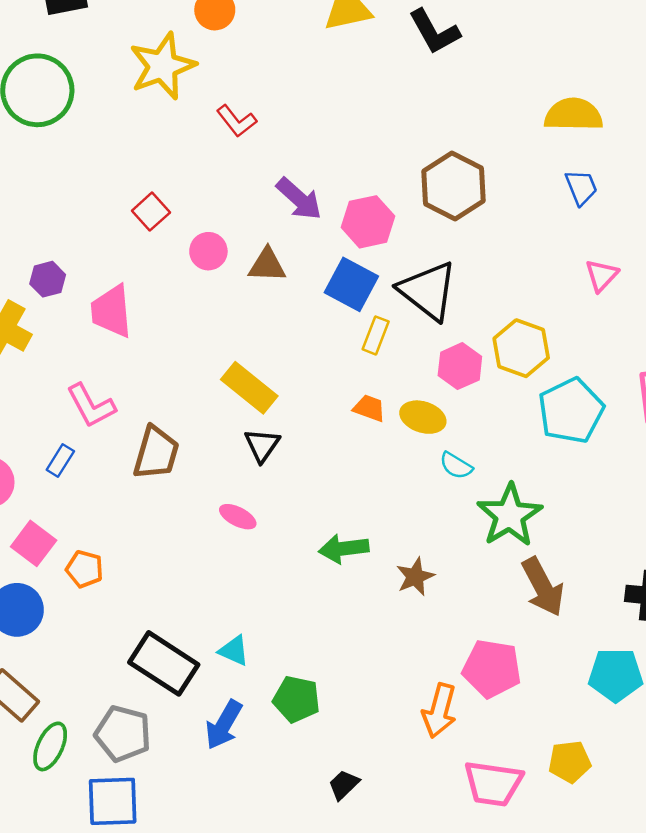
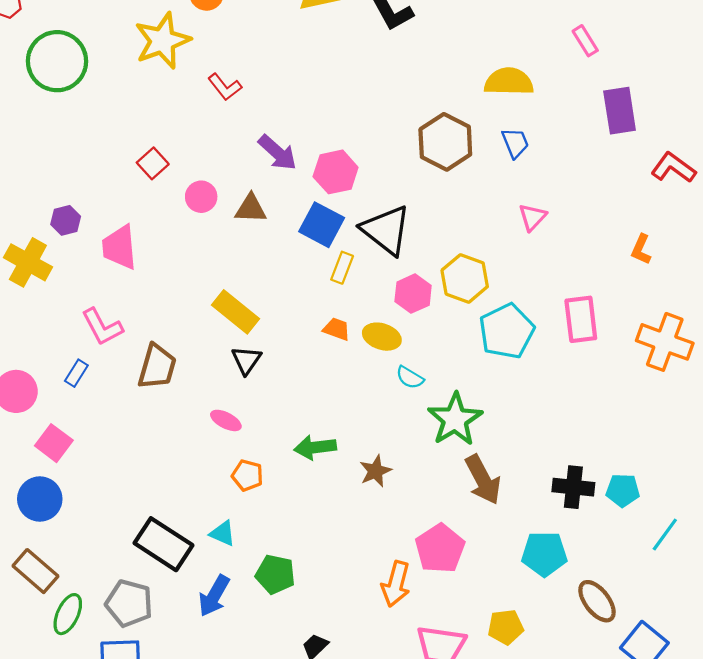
brown hexagon: (453, 186) -> (445, 142), moved
orange pentagon: (85, 569) -> (247, 475), moved
pink pentagon: (492, 669) -> (440, 548), turned 30

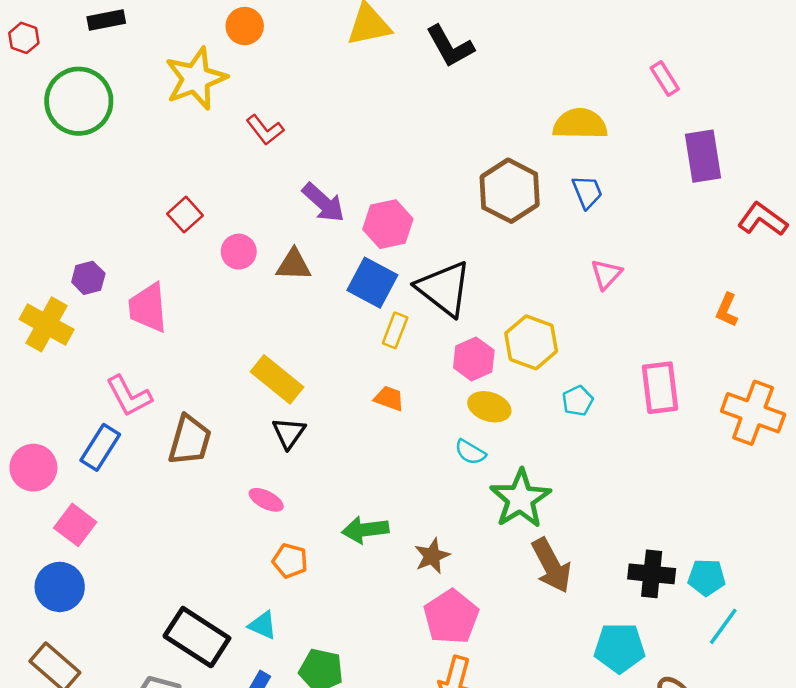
cyan pentagon: (507, 331) -> (578, 401), size x0.5
yellow ellipse: (382, 337) -> (489, 407), moved
blue rectangle: (76, 373) -> (100, 447), size x1.5
cyan line: (665, 534) -> (723, 626), moved
pink pentagon: (440, 548) -> (451, 617), moved

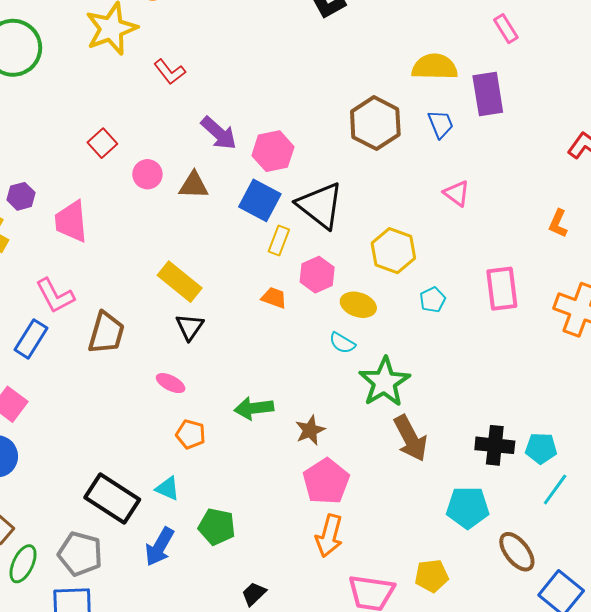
purple rectangle: (703, 156) -> (488, 94), moved
pink triangle: (606, 274) -> (457, 193), turned -36
pink hexagon: (474, 359) -> (317, 275), moved

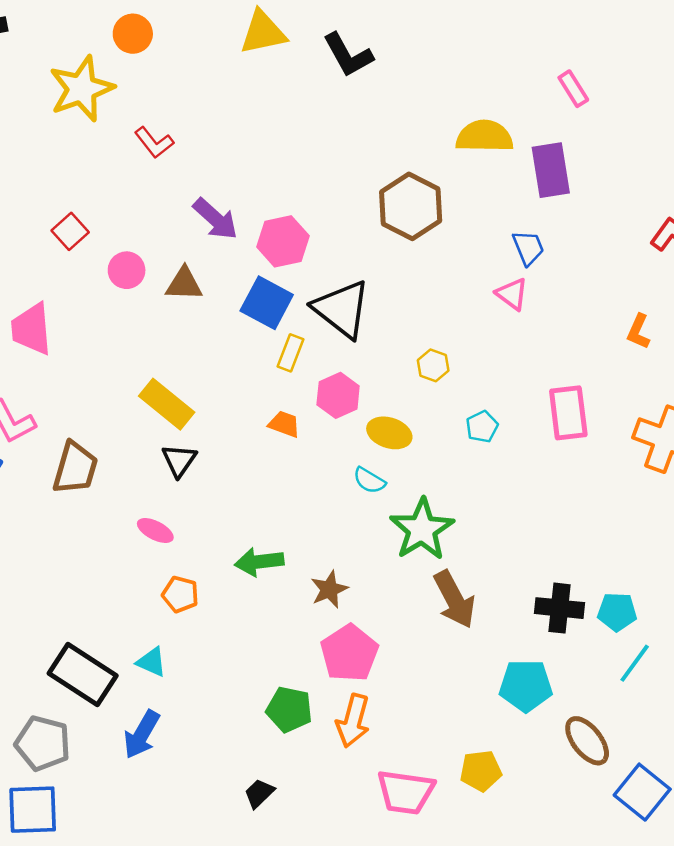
blue trapezoid: (441, 124) -> (528, 248), moved
yellow hexagon: (393, 251) -> (433, 365), size x0.6
green pentagon: (217, 527) -> (289, 709), moved

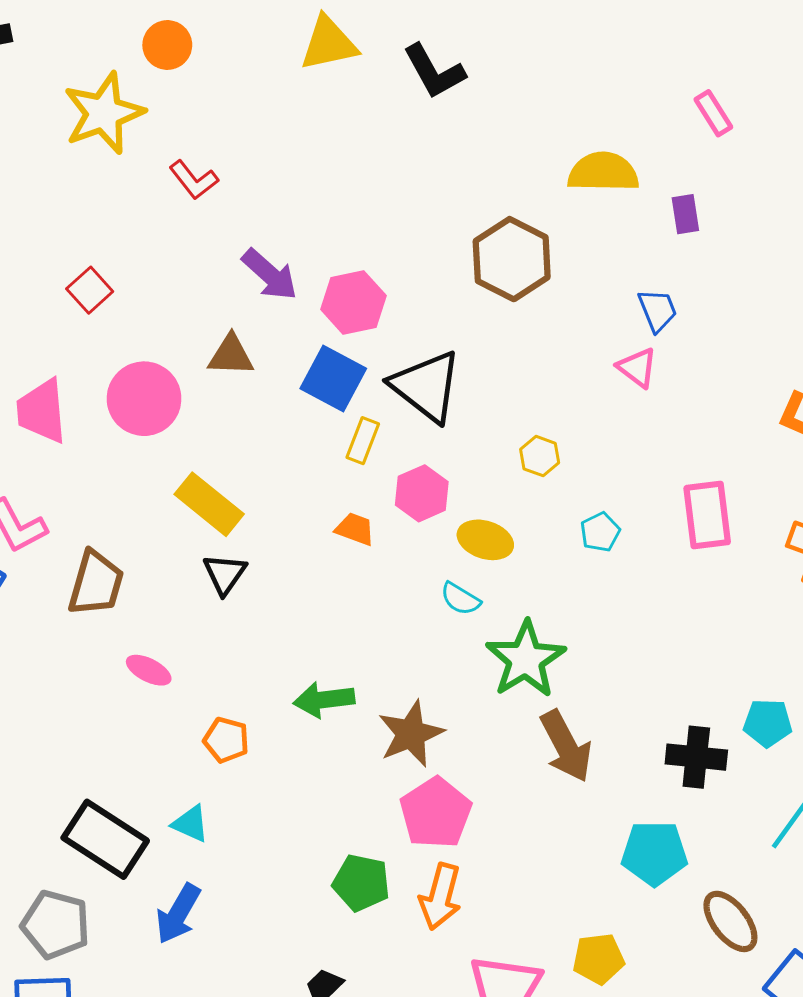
purple rectangle: (551, 170) -> (685, 214), size x0.6
pink circle: (127, 270) -> (144, 399), moved, size x1.6
pink ellipse: (155, 531) -> (149, 670), moved
brown star: (329, 589) -> (411, 734), size x1.4
cyan pentagon: (617, 612) -> (768, 723), moved

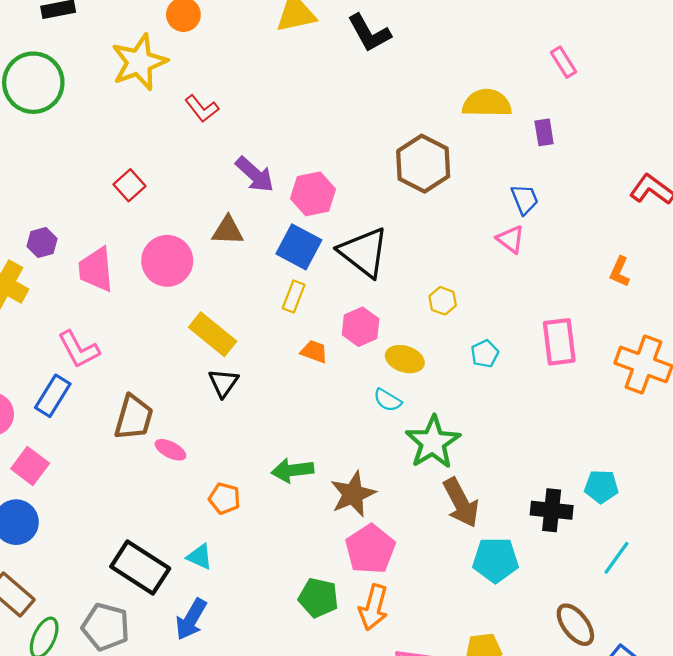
yellow rectangle: (363, 441) -> (294, 296), moved
brown trapezoid: (96, 583) -> (134, 417), moved
cyan pentagon: (654, 853) -> (495, 560), moved

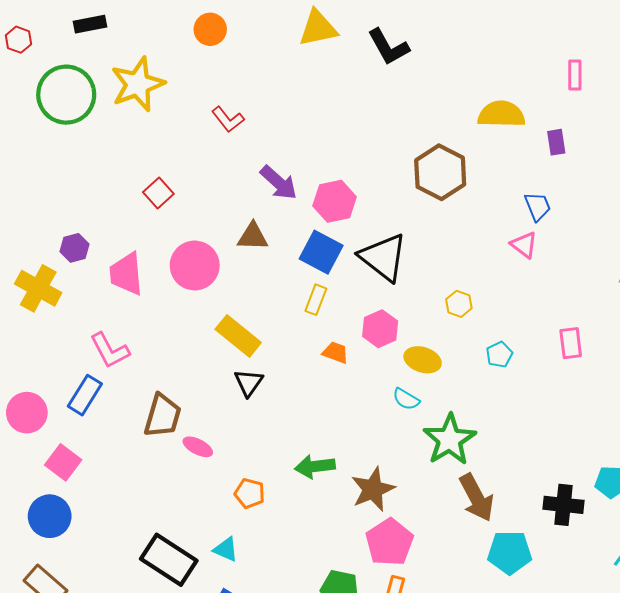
yellow star: (139, 62) -> (138, 84), moved
pink rectangle: (564, 62) -> (575, 75), turned 32
pink rectangle: (559, 342) -> (571, 343), size x0.7

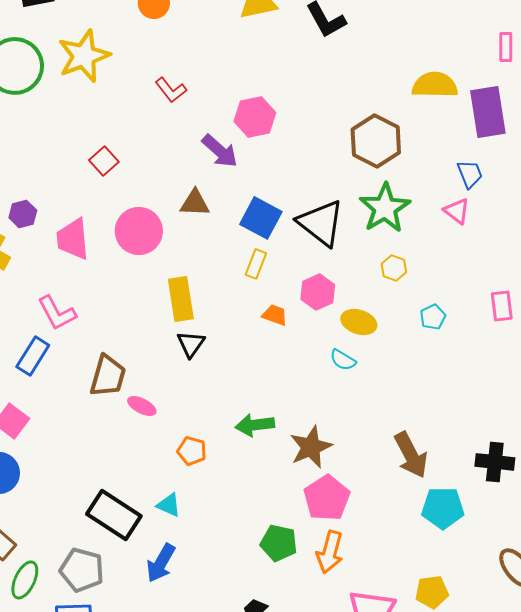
purple rectangle: (556, 142) -> (488, 112), size x2.0
pink hexagon: (335, 201) -> (255, 117), moved
yellow rectangle: (238, 336) -> (181, 299), turned 42
green star: (450, 440) -> (385, 208), moved

